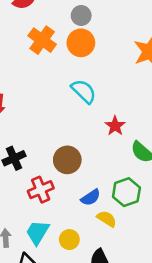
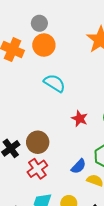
red star: (115, 126) -> (80, 119), moved
brown circle: (67, 160) -> (38, 142), moved

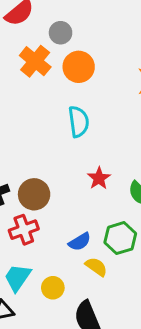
gray circle: (39, 23) -> (61, 33), moved
cyan semicircle: (54, 83) -> (79, 122), turned 35

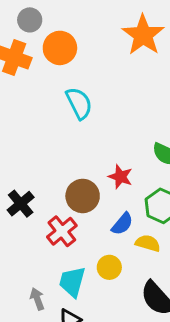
red star: (99, 178) -> (120, 177), moved
brown circle: (34, 194) -> (83, 196), moved
yellow circle: (53, 288) -> (109, 267), moved

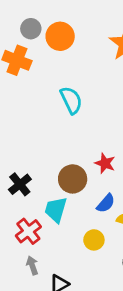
orange circle: (60, 48) -> (60, 36), moved
red cross: (62, 231) -> (28, 231), moved
cyan trapezoid: (72, 282) -> (56, 210), moved

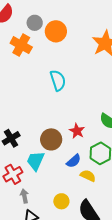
yellow circle: (94, 240) -> (61, 201), moved
gray arrow: (32, 265) -> (24, 196), moved

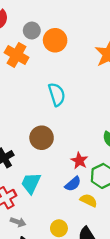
red star: (77, 131) -> (79, 161), moved
brown circle: (51, 139) -> (42, 138), moved
gray arrow: (24, 196) -> (18, 222), turned 120

